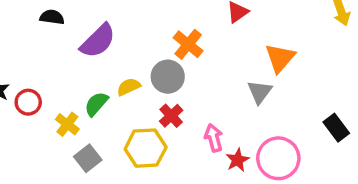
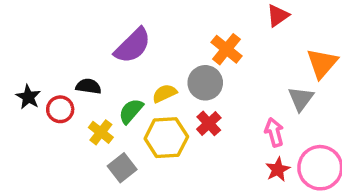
black semicircle: (52, 17) -> (88, 86), moved
pink arrow: (214, 138) -> (274, 132), moved
yellow hexagon: (146, 148) -> (166, 138), moved

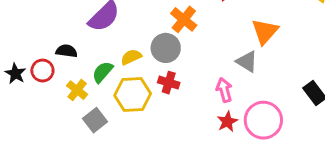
black star: (28, 97) -> (15, 74), moved
gray triangle: (301, 99) -> (247, 61), turned -35
red cross: (209, 123) -> (169, 83), turned -30

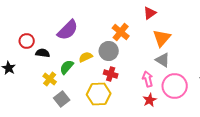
orange triangle: (265, 31) -> (162, 38), moved
red circle: (42, 71) -> (27, 41), moved
yellow hexagon: (133, 95) -> (99, 94), moved
pink circle: (263, 120) -> (175, 86), moved

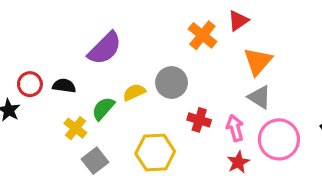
orange cross: (121, 32) -> (202, 35), moved
red circle: (27, 41) -> (30, 84), moved
red cross: (111, 74) -> (199, 120), moved

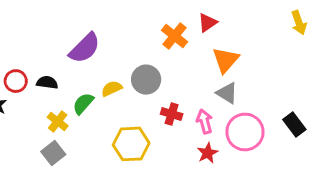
gray square: (95, 161) -> (53, 153), moved

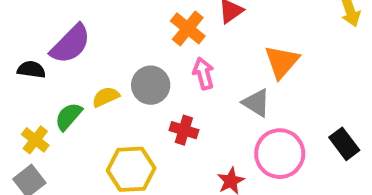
orange triangle: (225, 60) -> (282, 62), moved
black semicircle: (47, 83) -> (31, 69), moved
pink arrow: (205, 121) -> (203, 73), moved

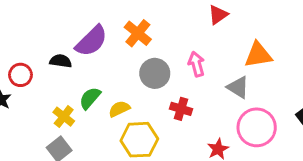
orange cross: (188, 28) -> (138, 33), moved
orange triangle: (282, 62) -> (258, 55), turned 40
yellow semicircle: (106, 97) -> (119, 109), moved

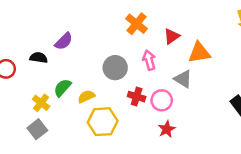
red triangle: (218, 15) -> (172, 36), moved
orange cross: (138, 33) -> (137, 24), moved
purple semicircle: (91, 41) -> (64, 41), size x0.7
pink circle: (257, 127) -> (162, 100), moved, size x0.7

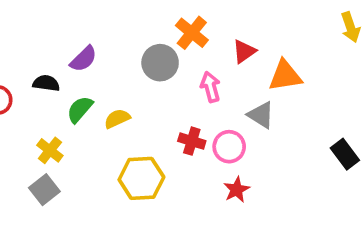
gray circle: (115, 68) -> (160, 63), moved
green semicircle: (62, 88) -> (80, 109), moved
yellow semicircle: (86, 97) -> (117, 119), moved

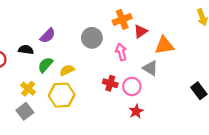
orange cross: (192, 33) -> (122, 19), moved, turned 30
yellow hexagon: (141, 178) -> (62, 95), moved

